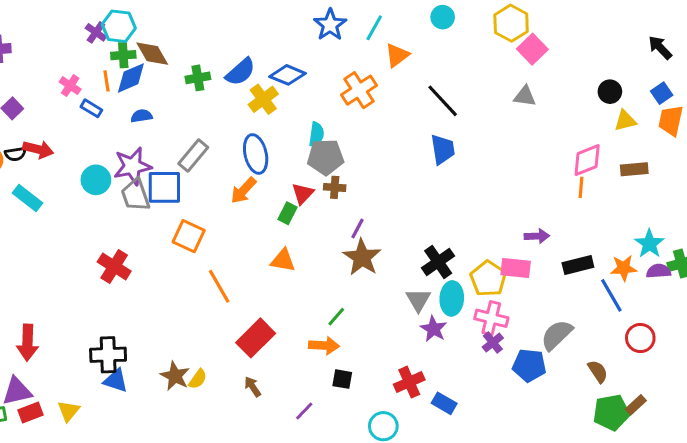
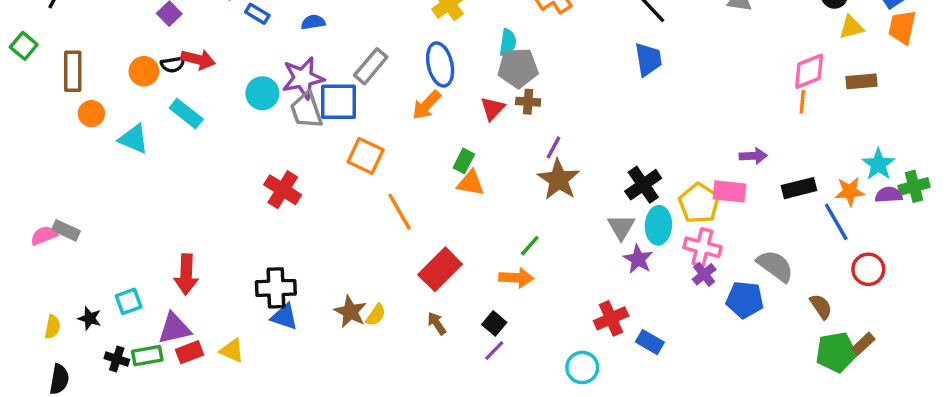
green rectangle: (288, 213) -> (464, 161), moved
gray semicircle: (557, 335) -> (775, 266), turned 80
black square: (342, 379) -> (494, 323), moved, turned 30
yellow triangle: (69, 411) -> (232, 351), turned -45

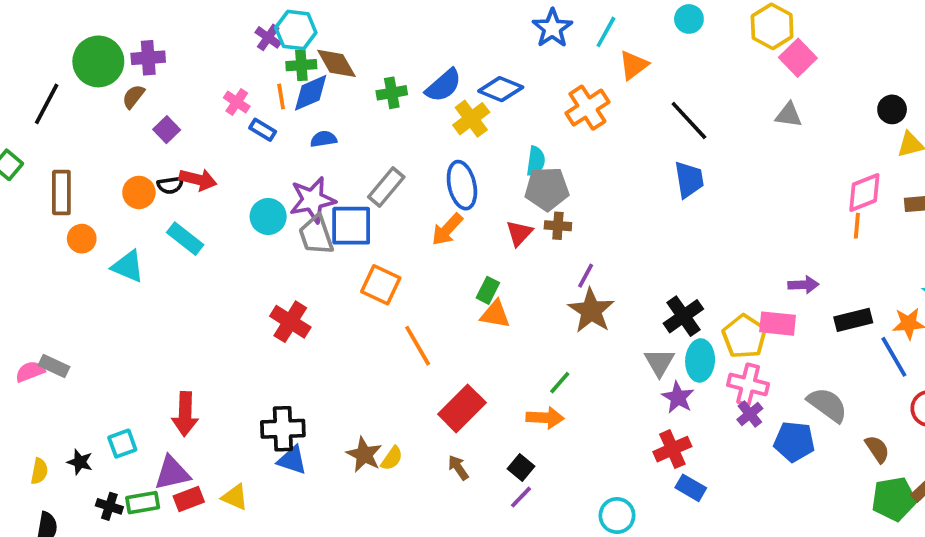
red cross: (611, 318) -> (672, 449), moved

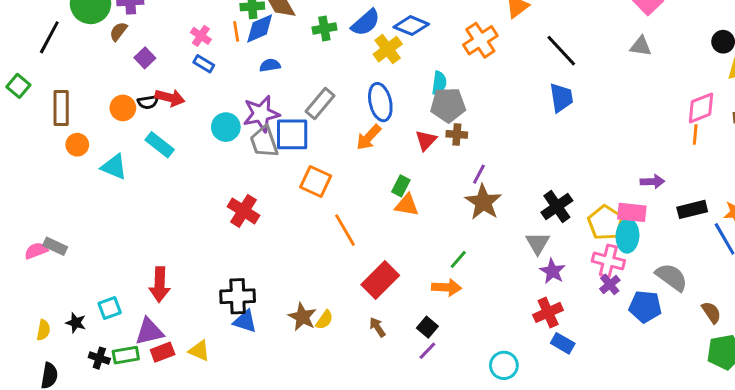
blue rectangle: (263, 130) -> (204, 64), moved
cyan ellipse: (700, 360) -> (627, 236), moved

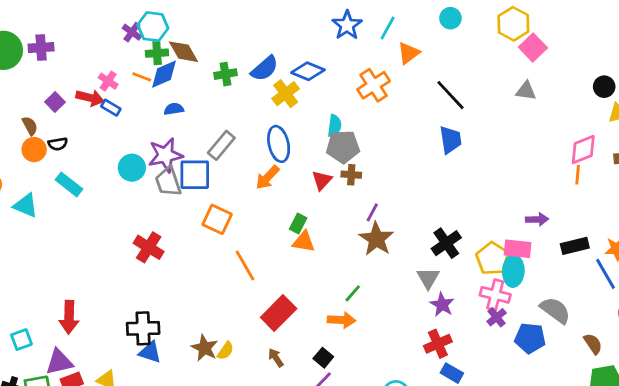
brown semicircle: (118, 31) -> (30, 126), moved, turned 114
orange line: (236, 31) -> (142, 77), turned -60
red arrow: (170, 98) -> (90, 98), moved

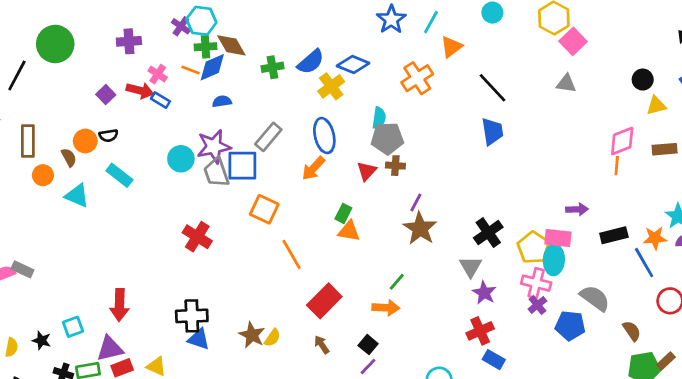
purple cross: (41, 48) -> (129, 41), moved
brown semicircle: (30, 126) -> (69, 157), moved

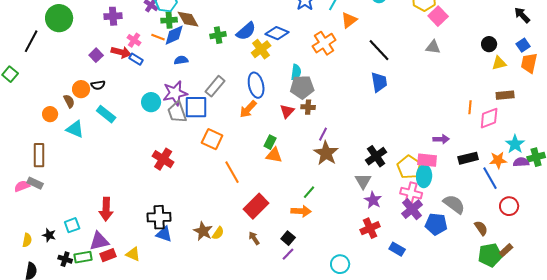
brown rectangle: (28, 141) -> (39, 155), moved
pink diamond: (622, 141) -> (489, 118), moved
purple cross: (537, 305) -> (412, 209), size x1.5
blue rectangle: (494, 360) -> (397, 249), moved

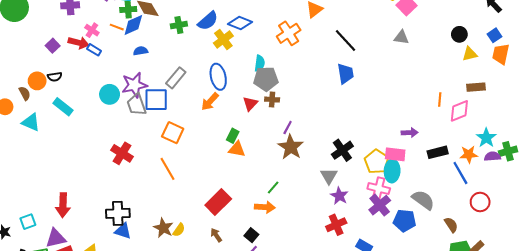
orange line: (232, 172) -> (167, 169), moved

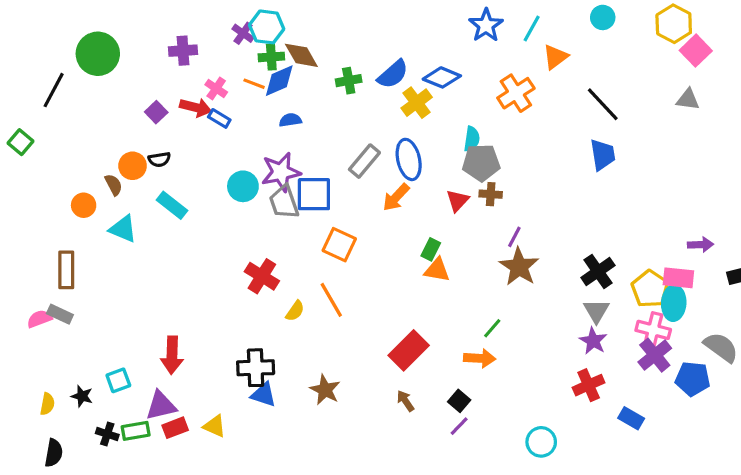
gray rectangle: (176, 78) -> (364, 161), moved
gray triangle: (329, 176) -> (596, 311), moved
yellow semicircle: (179, 230) -> (295, 311), moved

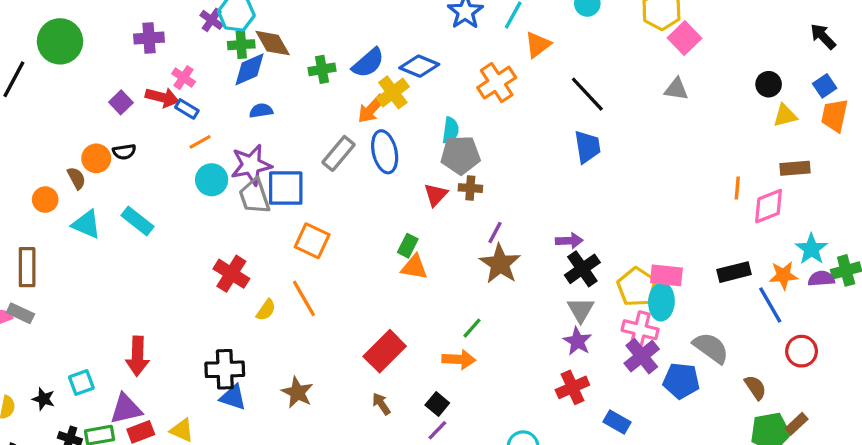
orange line: (254, 84) -> (200, 142), moved, turned -50
orange arrow: (396, 197) -> (371, 109), moved
cyan rectangle: (172, 205) -> (137, 221), moved
purple arrow: (701, 245) -> (569, 241), moved

